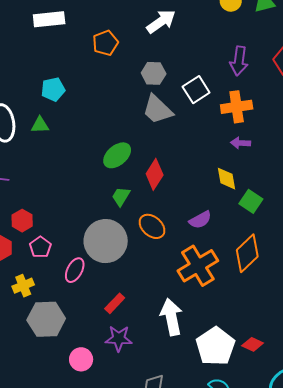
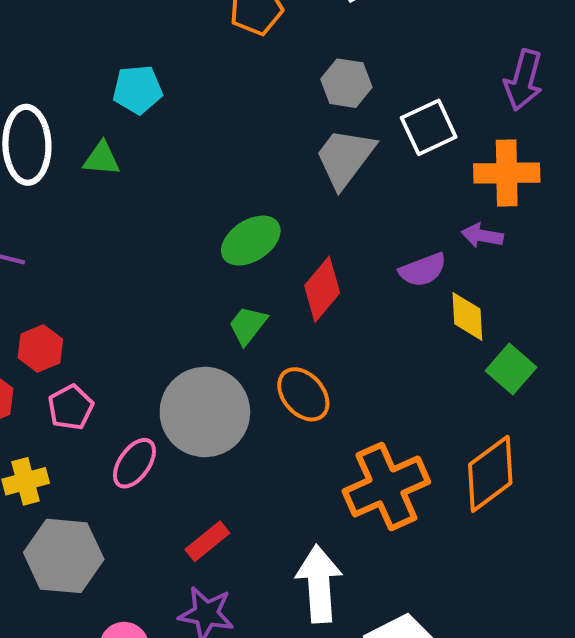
gray trapezoid: (157, 109) -> (345, 158), turned 76
purple arrow: (241, 143) -> (482, 236), moved
purple semicircle: (200, 220) -> (423, 270), moved

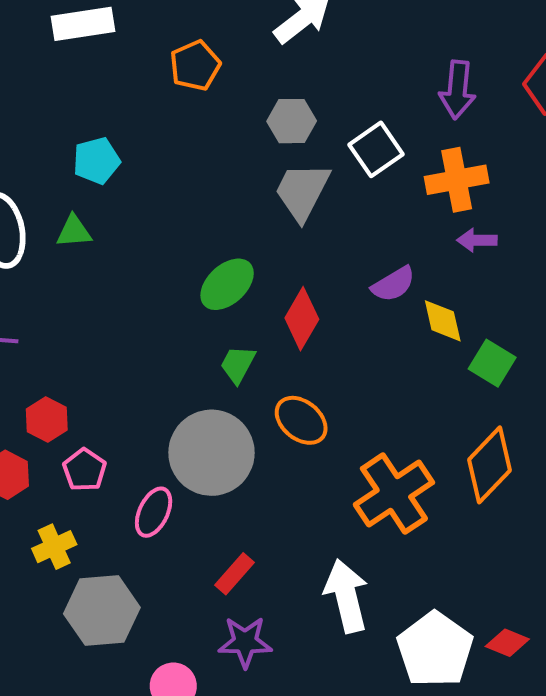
purple arrow: (482, 236) -> (477, 240), moved

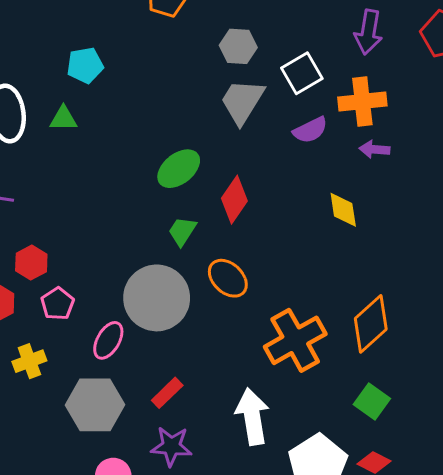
purple semicircle: (393, 284) -> (310, 130), moved
green square: (492, 363) -> (372, 402), moved
gray hexagon: (102, 611) -> (95, 405), moved

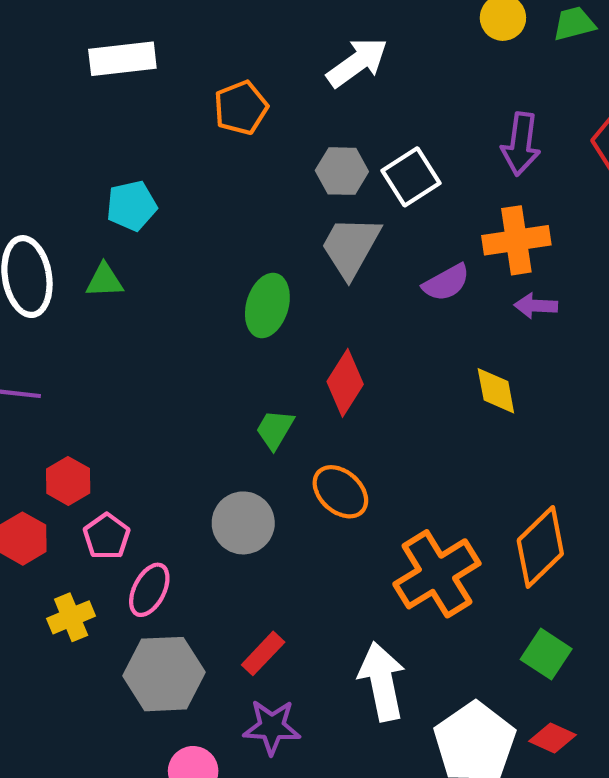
white square: (302, 73) -> (411, 177), moved
green ellipse: (179, 169) -> (267, 305), moved, turned -33
gray circle: (157, 298) -> (243, 523), size x0.7
pink ellipse: (108, 340) -> (149, 590), moved

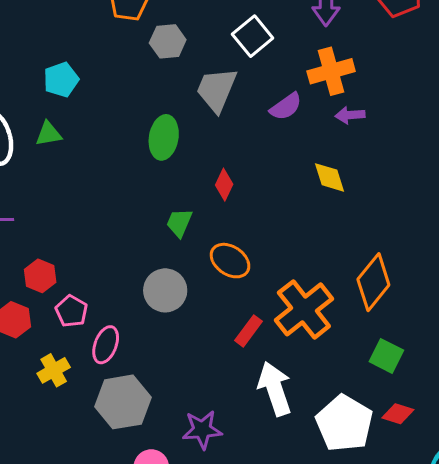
gray hexagon: (342, 171) -> (168, 41), moved
red diamond: (345, 383) -> (224, 185), size x0.7
red rectangle: (263, 653) -> (249, 331), moved

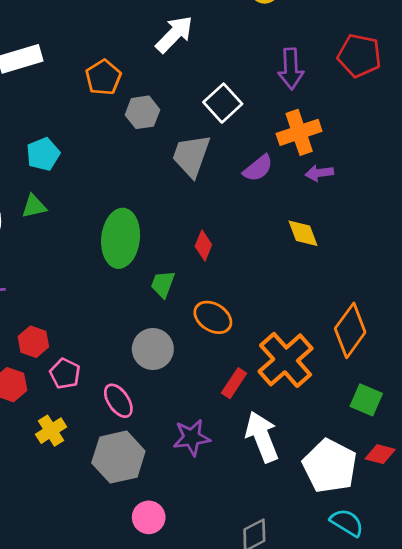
green ellipse: (164, 137) -> (121, 238), moved, size x1.4
pink ellipse: (106, 345) -> (118, 401), moved, turned -52
purple star: (202, 430) -> (192, 438), moved

